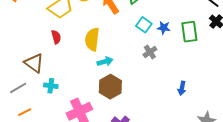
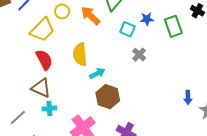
blue star: (164, 28) -> (147, 19), moved
red semicircle: (56, 37) -> (44, 60), size x1.5
brown triangle: (34, 63) -> (41, 88), moved
blue arrow: (182, 88) -> (188, 97), moved

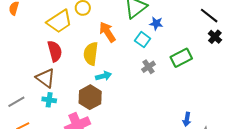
orange arrow: (90, 16) -> (107, 32), moved
blue star: (147, 19) -> (156, 23), moved
green rectangle: (173, 26) -> (181, 58), moved, turned 70
brown hexagon: (108, 97) -> (90, 97), moved

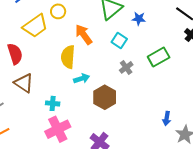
blue star: (156, 23) -> (139, 19), moved
red semicircle: (55, 51) -> (15, 54), moved
brown hexagon: (90, 97) -> (105, 97), moved
cyan cross: (49, 100) -> (53, 103), moved

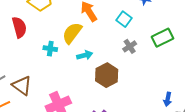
yellow semicircle: (68, 57) -> (72, 33), turned 30
brown triangle: (24, 83) -> (22, 86), moved
cyan cross: (53, 103) -> (50, 49), moved

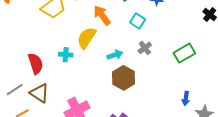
red semicircle: (19, 27) -> (36, 64), moved
green rectangle: (163, 38) -> (184, 53), moved
cyan arrow: (85, 55) -> (115, 55), moved

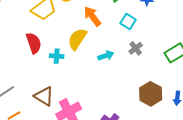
red semicircle: (36, 64) -> (34, 43), moved
brown hexagon: (124, 78) -> (151, 94), moved
brown triangle: (39, 93) -> (44, 96), moved

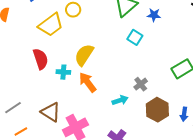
orange arrow: (92, 16) -> (88, 82), moved
gray cross: (136, 48) -> (141, 84), moved
cyan arrow: (106, 56) -> (120, 100), moved

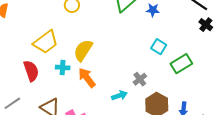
yellow trapezoid: (51, 25) -> (46, 42), moved
cyan square: (135, 37) -> (159, 47), moved
red semicircle: (41, 59) -> (31, 71), moved

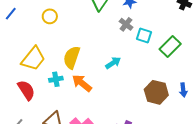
gray cross: (140, 79) -> (126, 24), moved
cyan arrow: (119, 95) -> (113, 63), moved

